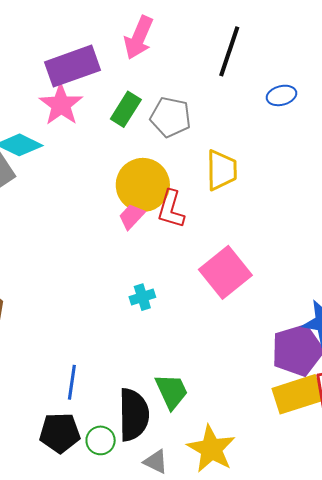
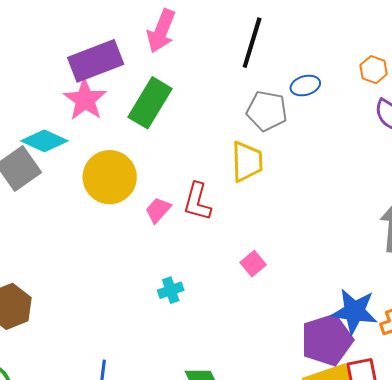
green rectangle: (126, 109) -> (150, 103), size x1.4
gray pentagon: (171, 117) -> (267, 111), moved
yellow circle: (143, 185) -> (110, 177), moved
pink square: (225, 272) -> (253, 264), size x0.5

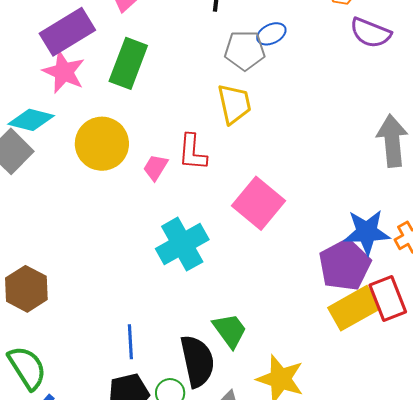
blue ellipse: (305, 86) -> (271, 34), moved
pink square: (253, 264) -> (259, 203), size x2.0
cyan cross: (171, 290) -> (182, 244), size x2.0

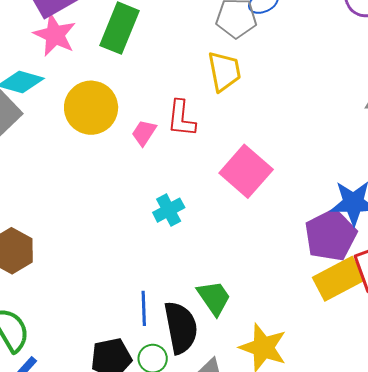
cyan cross: (182, 244) -> (169, 210), size x0.6
blue line: (130, 342) -> (144, 308), moved

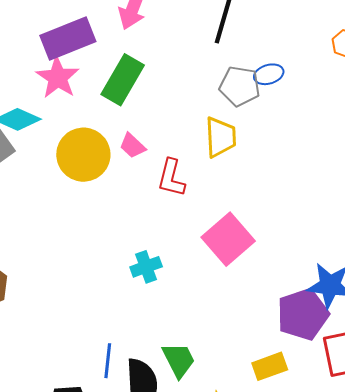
pink trapezoid: (144, 133) -> (132, 146), moved, turned -88
yellow rectangle: (339, 279) -> (270, 366), moved, size x0.7

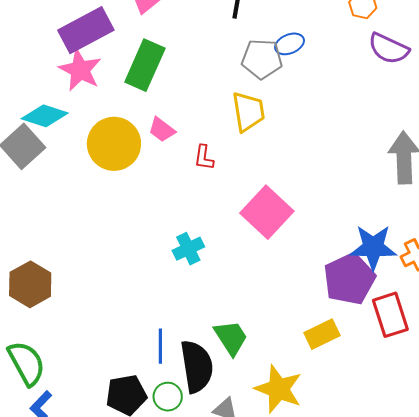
red L-shape: (171, 178) -> (204, 157), size x0.7

